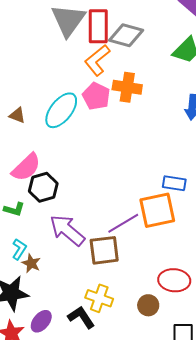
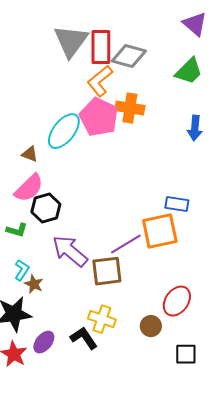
pink pentagon: (96, 96) -> (99, 117), size x1.4
brown triangle: (17, 115) -> (30, 154), moved
red ellipse: (174, 280) -> (177, 301), turned -60

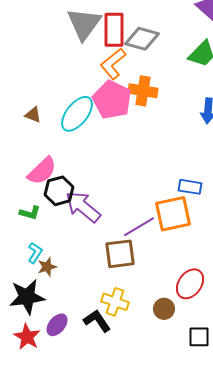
brown triangle: (30, 154) -> (33, 115), moved
purple arrow: (70, 251) -> (83, 207), moved
brown star: (34, 284) -> (47, 267), turned 30

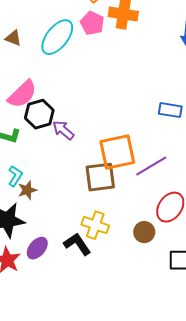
pink pentagon: (112, 100) -> (92, 23), size x0.6
purple arrow: (83, 207) -> (63, 130), size x0.6
orange square: (173, 214) -> (117, 152), moved
purple line: (139, 227) -> (151, 166), moved

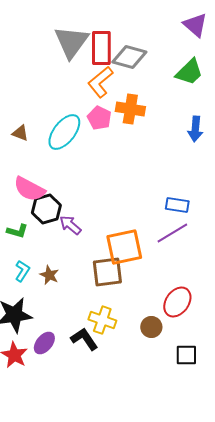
pink semicircle: (22, 94) -> (29, 189), turned 72
purple line: (151, 166) -> (172, 233), moved
brown star: (27, 190) -> (49, 275), moved, turned -30

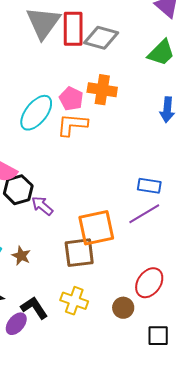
orange L-shape: (100, 82) -> (72, 125), moved, turned 44
black L-shape: (84, 339) -> (34, 308), moved

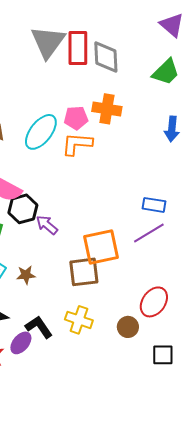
gray diamond: (101, 38) -> (106, 57), turned 72
pink pentagon: (71, 99) -> (76, 118), turned -30
brown star: (21, 256) -> (26, 275), turned -30

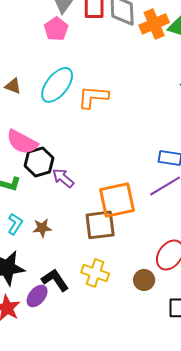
orange cross: (107, 109) -> (154, 24), moved, turned -32
pink pentagon: (76, 118) -> (56, 29), moved, turned -30

